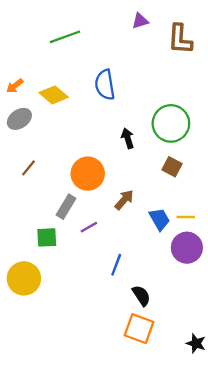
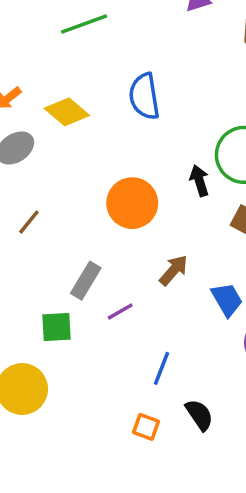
black arrow: (128, 138) -> (199, 181), moved
orange circle: (88, 174) -> (132, 203), moved
orange square: (139, 329) -> (146, 427), moved, size x0.6

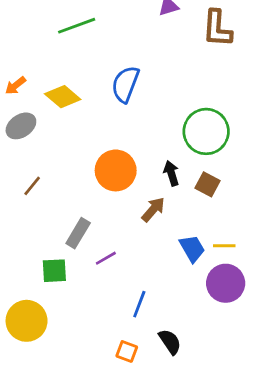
blue semicircle: (144, 96) -> (125, 84), turned 30
black arrow: (199, 181) -> (171, 173), moved
brown arrow: (174, 270) -> (153, 209), moved

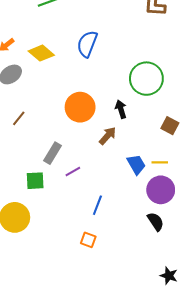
brown square: (208, 184) -> (170, 126), moved
black semicircle: (170, 342) -> (156, 221), moved

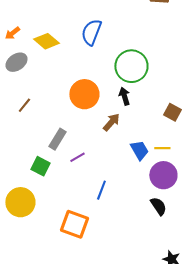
green circle: (146, 79) -> (131, 66), moved
green square: (35, 181) -> (40, 166), turned 30
orange square: (88, 240) -> (74, 224), moved, size x1.8

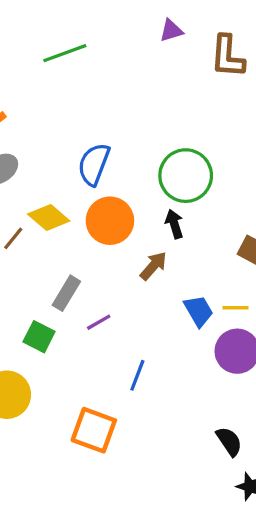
blue semicircle: (91, 32) -> (94, 164), moved
yellow diamond: (46, 41) -> (49, 217), moved
black semicircle: (158, 206) -> (229, 441), moved

